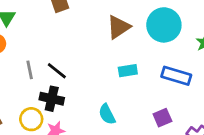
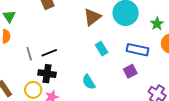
black line: (57, 71) -> (49, 53), turned -56
cyan rectangle: (128, 71) -> (102, 49), turned 72
purple square: (162, 118) -> (130, 71), moved

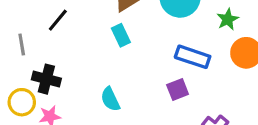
cyan rectangle: (102, 49) -> (121, 35), moved
black line: (49, 53) -> (58, 20), moved, turned -35

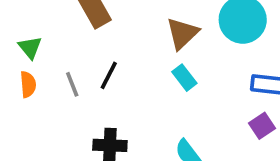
gray line: (22, 44) -> (72, 84), moved

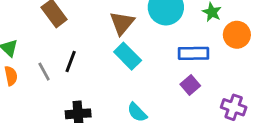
cyan rectangle: (184, 78) -> (128, 56), size x1.4

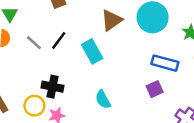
cyan rectangle: (128, 56) -> (92, 51), moved
gray line: (44, 72) -> (34, 43), turned -35

